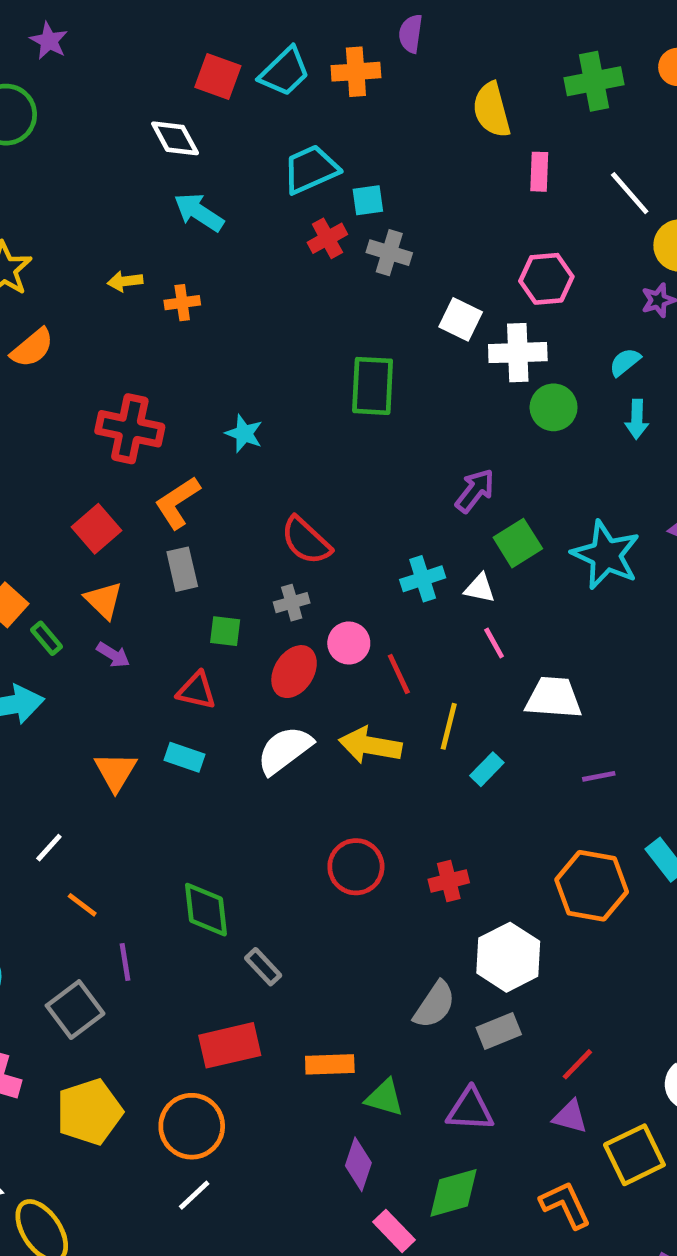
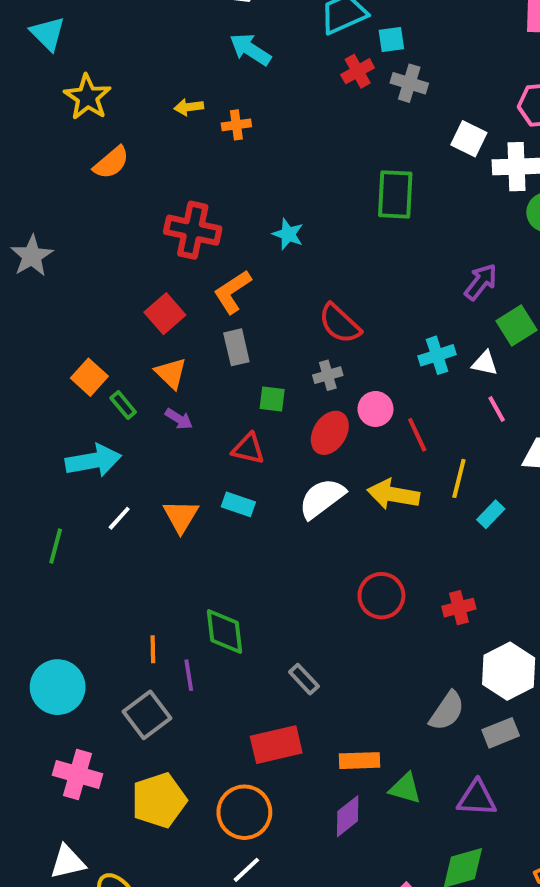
white line: (49, 848) -> (119, 518), moved
orange line: (82, 905) -> (153, 649), moved, turned 52
green diamond: (206, 910) -> (224, 631), moved
purple diamond: (358, 1164) -> (348, 816), moved, turned 33

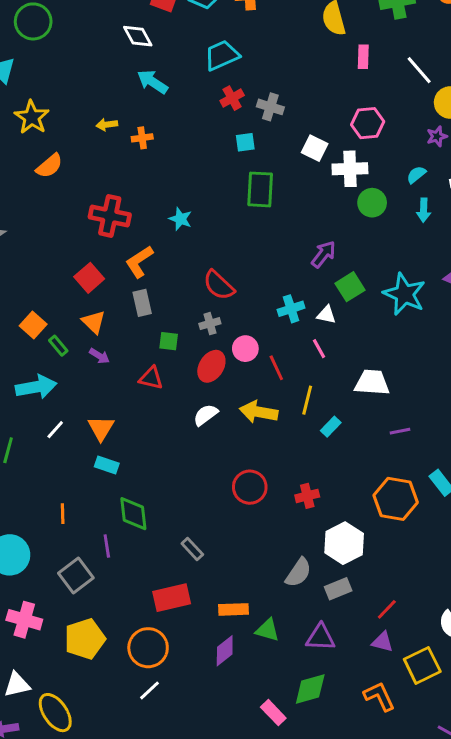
cyan square: (391, 39) -> (245, 142), moved
pink line: (497, 409) -> (319, 349), moved
white semicircle: (322, 498) -> (206, 415), size x0.7
cyan rectangle: (238, 504) -> (107, 465), moved
orange line: (153, 649) -> (63, 514), moved

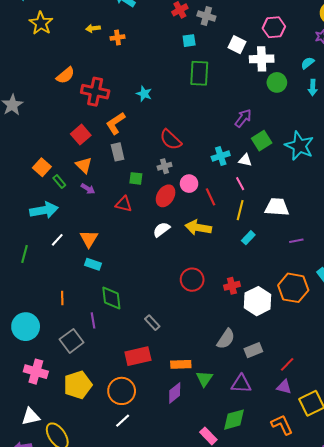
orange semicircle: (49, 166) -> (65, 75), moved
yellow line: (307, 400) -> (240, 210), moved
white hexagon: (344, 543) -> (257, 301), moved
green triangle: (267, 630) -> (204, 379), turned 48

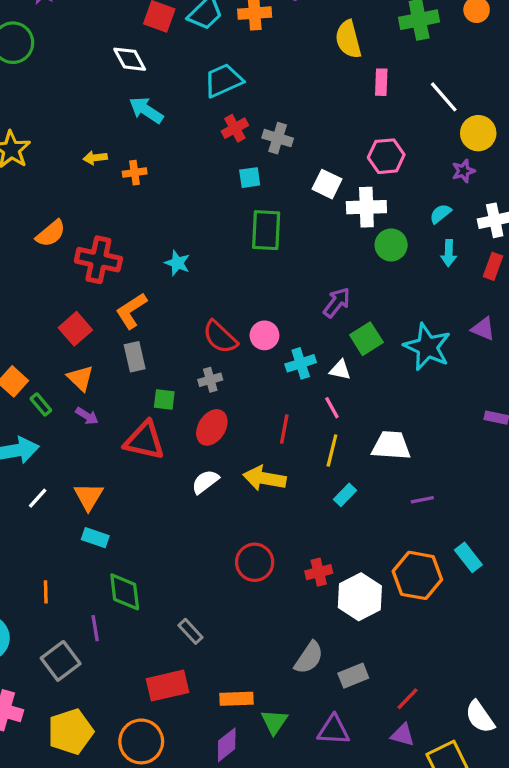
pink circle: (189, 184) -> (264, 335), moved
red line: (210, 197) -> (284, 429), turned 36
red triangle: (124, 204) -> (144, 441), size x1.5

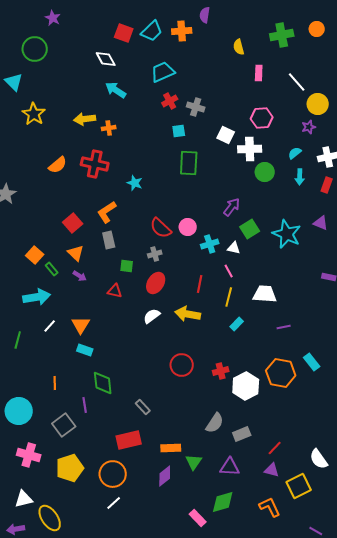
yellow semicircle: (348, 39) -> (239, 47), size x0.7
yellow arrow: (95, 158) -> (85, 119), size x1.5
red cross: (98, 260) -> (95, 164), moved
red triangle: (144, 441) -> (115, 291), size x0.6

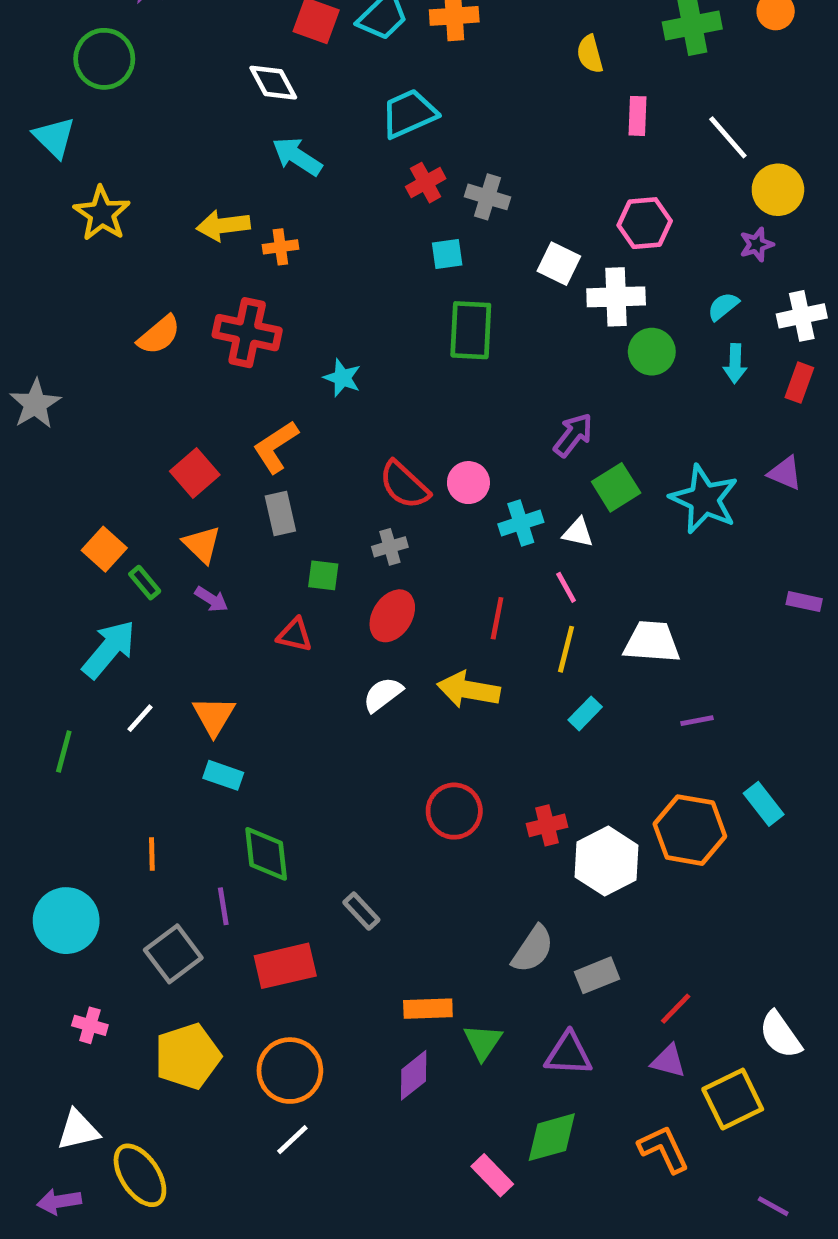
cyan arrow: (37, 297) -> (109, 649), turned -40
red rectangle: (129, 440) -> (285, 966), moved
pink cross: (29, 455) -> (90, 1025), size x0.6

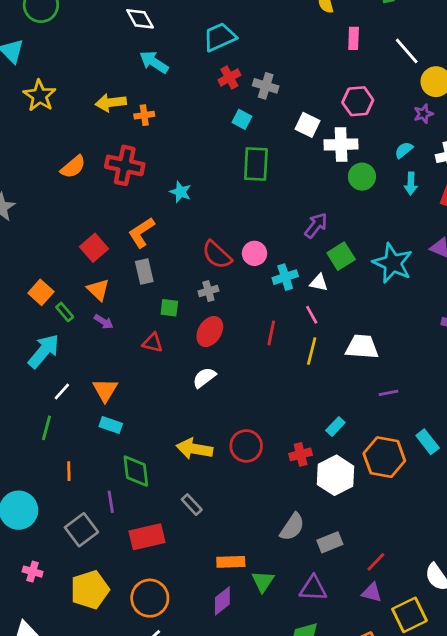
cyan square: (447, 254) -> (242, 119), turned 36
yellow arrow: (468, 690) -> (194, 449), moved
cyan rectangle: (585, 713) -> (335, 426), moved
green line: (64, 752) -> (47, 428), moved

